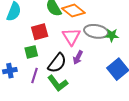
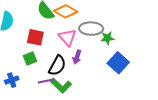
red square: (40, 32) -> (35, 37), turned 36
green star: (112, 35) -> (107, 38), moved
purple line: (34, 75) -> (46, 81), moved, turned 70

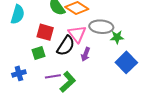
black semicircle: (57, 66) -> (66, 46), moved
green L-shape: (61, 86) -> (68, 82), turned -90

